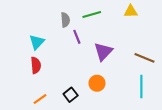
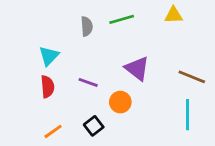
purple line: (77, 37) -> (88, 82), moved, turned -48
purple triangle: (103, 52) -> (137, 68), turned -36
orange circle: (97, 83) -> (120, 102), moved

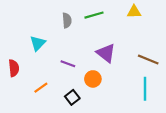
red semicircle: (47, 87) -> (14, 68), moved
orange line: (53, 131) -> (41, 88), moved

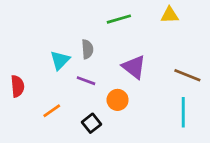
gray semicircle: (67, 20) -> (87, 49), moved
cyan triangle: (38, 43) -> (60, 60), moved

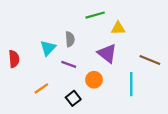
yellow triangle: (170, 15) -> (118, 28), moved
red semicircle: (18, 86) -> (14, 59), moved
cyan line: (183, 112) -> (131, 84), moved

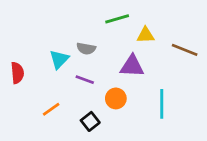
gray semicircle: (70, 39) -> (86, 49), turned 104
purple triangle: (107, 53) -> (132, 66), turned -35
brown line: (150, 60) -> (185, 50), moved

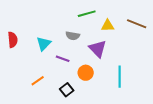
gray semicircle: (86, 49) -> (73, 36), moved
brown line: (185, 50) -> (137, 24), moved
purple triangle: (132, 66) -> (98, 49), turned 42
red semicircle: (17, 73) -> (13, 40), moved

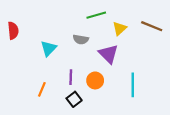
yellow triangle: (108, 26) -> (120, 28), turned -40
red semicircle: (13, 40) -> (13, 31), moved
purple line: (63, 59) -> (71, 77), moved, turned 72
orange line: (38, 81) -> (42, 89), turned -32

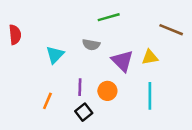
yellow triangle: (120, 28) -> (150, 57), moved, turned 32

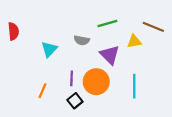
green line: (109, 17) -> (107, 24), moved
yellow triangle: (150, 57) -> (134, 41), moved
orange circle: (107, 91) -> (96, 82), size x1.5

